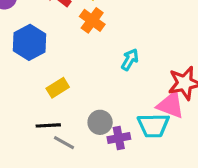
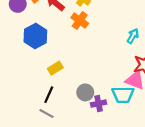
cyan arrow: (130, 60) -> (133, 36), moved
black line: (48, 125) -> (49, 95), turned -63
gray line: (64, 143) -> (46, 113), moved

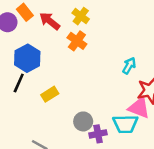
cyan arrow: (133, 36) -> (129, 66), moved
black line: (49, 95) -> (19, 83), moved

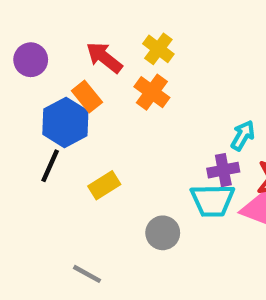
orange rectangle: (25, 12) -> (87, 96), moved
cyan trapezoid: (125, 124) -> (212, 200), moved
purple cross: (98, 134) -> (223, 170), moved

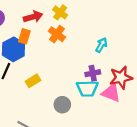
red arrow: (104, 58) -> (33, 17), turned 126
orange rectangle: (87, 96) -> (24, 36), turned 56
cyan arrow: (243, 135) -> (101, 45), moved

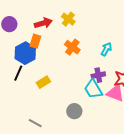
orange cross: (57, 34) -> (72, 47), moved
cyan trapezoid: (87, 88) -> (93, 89), turned 60
gray circle: (62, 105) -> (74, 111), moved

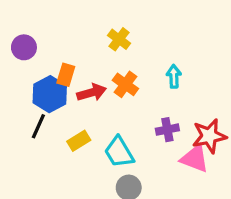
red arrow: (43, 23) -> (92, 92), moved
cyan arrow: (106, 49) -> (174, 76), moved, turned -32
cyan trapezoid: (93, 89) -> (119, 152), moved

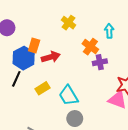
cyan arrow: (174, 76) -> (109, 31), moved
orange cross: (125, 84) -> (90, 47), moved
purple cross: (167, 130) -> (100, 62), moved

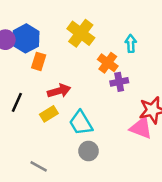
yellow cross: (68, 23) -> (81, 33), size x1.5
red arrow: (51, 57) -> (59, 91), moved
blue hexagon: (24, 58) -> (26, 38), moved

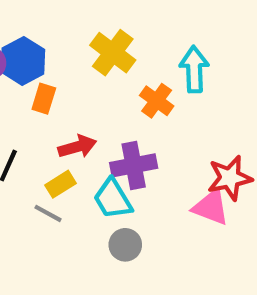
cyan arrow: (131, 44) -> (194, 69), size x1.5
purple cross: (119, 82) -> (134, 165), moved, size x1.5
gray line: (39, 166) -> (48, 213), moved

